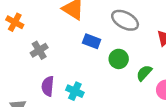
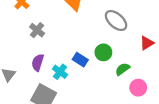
blue rectangle: (92, 41) -> (80, 60), moved
gray cross: (39, 50) -> (37, 30), turned -32

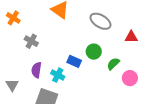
red triangle: (147, 43) -> (131, 37), turned 40

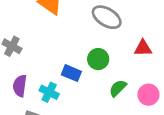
red triangle: (131, 37) -> (143, 48), moved
green semicircle: (113, 64) -> (118, 88), moved

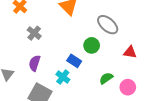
green circle: (98, 59) -> (92, 45), moved
cyan cross: (49, 92) -> (63, 77), moved

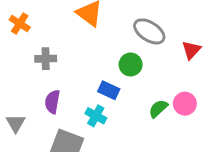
gray cross: (34, 33) -> (46, 59), turned -32
red triangle: (130, 52) -> (191, 50), moved, turned -48
pink circle: (128, 87) -> (185, 104), moved

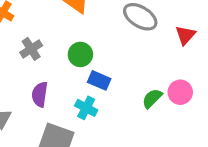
gray cross: (46, 59) -> (31, 49), turned -30
green circle: (131, 65) -> (80, 54), moved

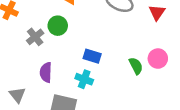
green circle: (80, 54) -> (58, 26), moved
green semicircle: (152, 98) -> (136, 66), turned 114

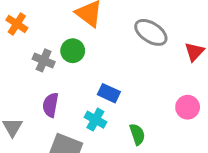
gray cross: (35, 37) -> (44, 60), turned -36
green semicircle: (136, 66) -> (137, 134), moved

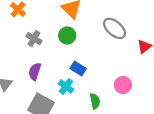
green circle: (73, 51) -> (67, 36), moved
pink circle: (188, 107) -> (123, 85), moved

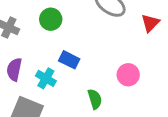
cyan cross: (66, 86) -> (46, 78), moved

